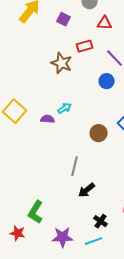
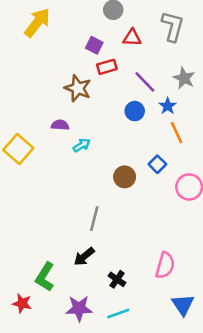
purple square: (64, 19) -> (94, 45), moved
purple semicircle: (48, 119) -> (60, 125), moved
black arrow: (87, 190) -> (84, 257), moved
black cross: (101, 221) -> (117, 279), moved

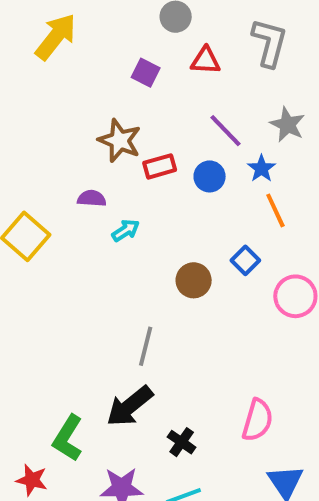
red rectangle: (107, 67) -> (160, 166), moved
black arrow: (84, 257) -> (130, 406), size x1.4

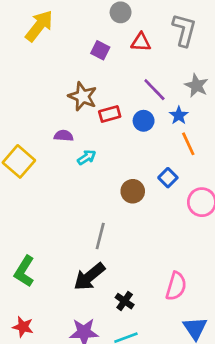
green L-shape: (68, 438) -> (24, 271), moved

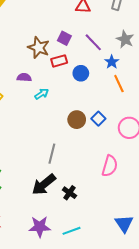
purple square: (100, 50) -> (64, 38), moved
blue circle: (144, 121) -> (81, 73), moved
blue square: (168, 178) -> (98, 119), moved
pink semicircle: (176, 286) -> (110, 166), moved
black cross: (125, 301) -> (69, 193), moved

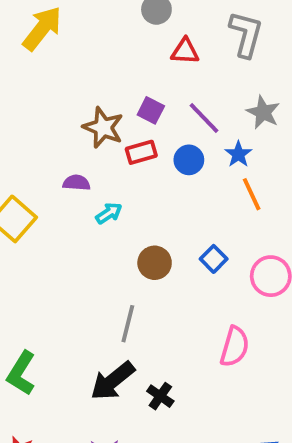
blue circle: (81, 73) -> (189, 160), moved
brown circle: (77, 120) -> (155, 263), moved

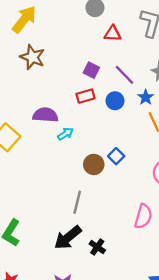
brown star: (103, 128) -> (32, 57), moved
purple semicircle: (76, 183) -> (45, 115), size x1.5
blue square: (214, 259) -> (116, 156), moved

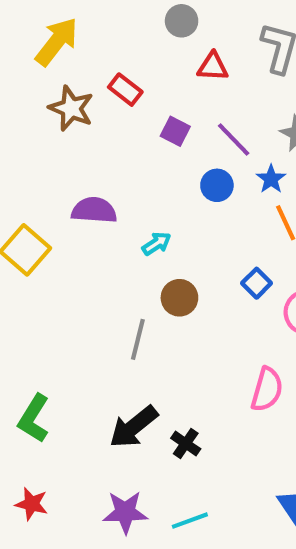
red rectangle: (86, 96) -> (125, 90), moved, turned 54
cyan arrow: (65, 134) -> (157, 244), moved
blue square: (116, 156) -> (257, 283), moved
gray line: (77, 202) -> (138, 339), moved

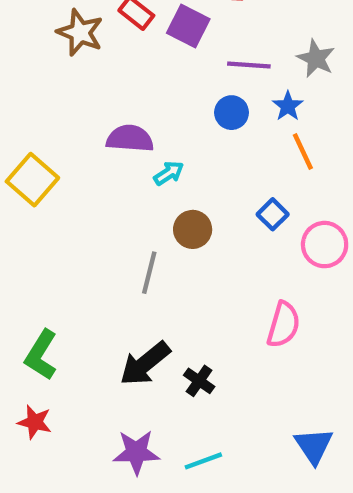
purple square: (175, 131) -> (188, 26), moved, size x1.4
purple line: (234, 140) -> (249, 65), turned -42
purple semicircle: (94, 210) -> (130, 139), moved
red star: (32, 504) -> (35, 422), moved

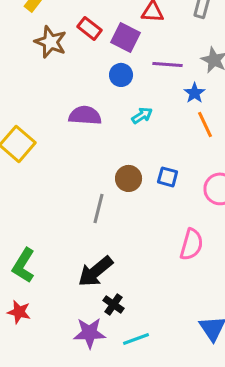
blue circle: (232, 113) -> (121, 75), moved
cyan arrow: (169, 173) -> (142, 115), moved
blue square: (273, 214) -> (168, 177), moved, turned -30
black cross: (199, 381) -> (114, 304), moved

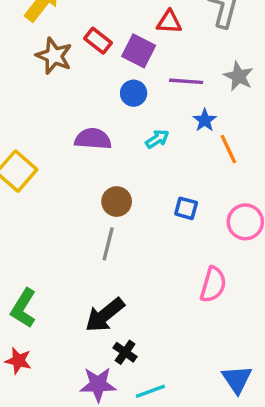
blue star: (195, 93) -> (205, 120), moved
brown circle: (129, 178) -> (117, 202), moved

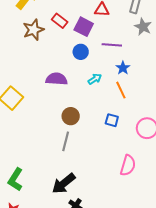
brown star: (54, 56) -> (33, 30), turned 30
gray star: (239, 76) -> (143, 27), moved
orange line: (228, 149) -> (121, 90), moved

